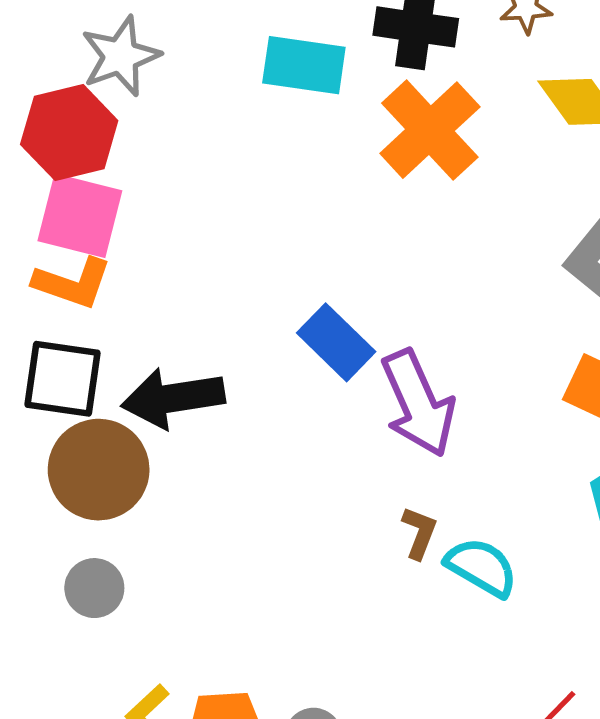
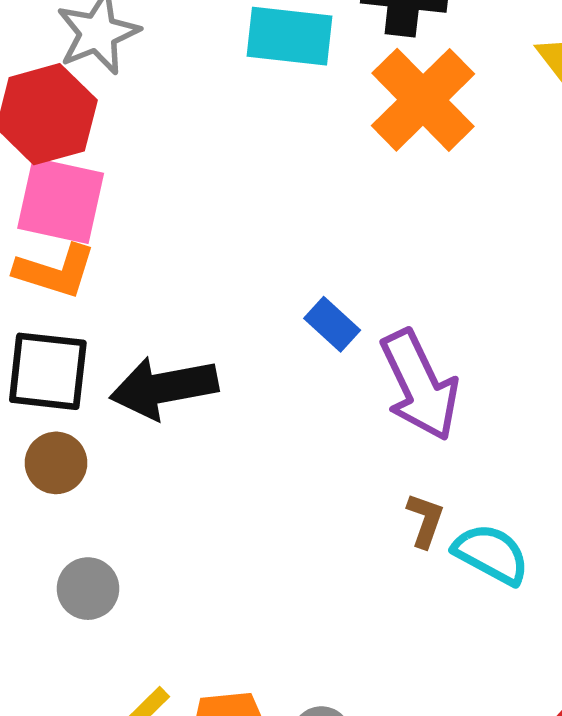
blue rectangle: (336, 342) -> (332, 324), size x0.7
brown circle: (99, 470) -> (56, 463), moved, size x0.6

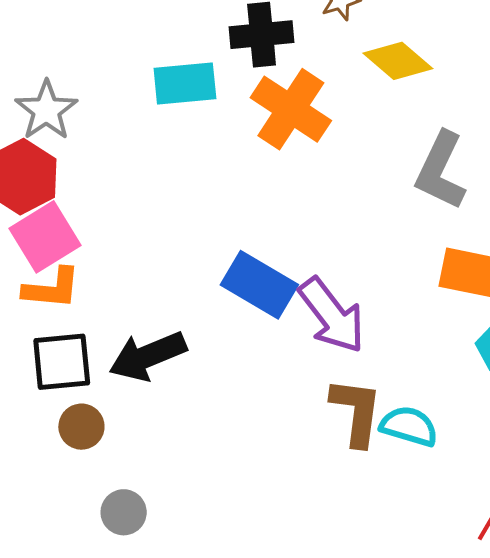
pink square: (61, 201) -> (45, 237), turned -32
blue rectangle: (332, 324) -> (259, 285), size x1.8
brown L-shape: (425, 520) -> (356, 412), size x1.8

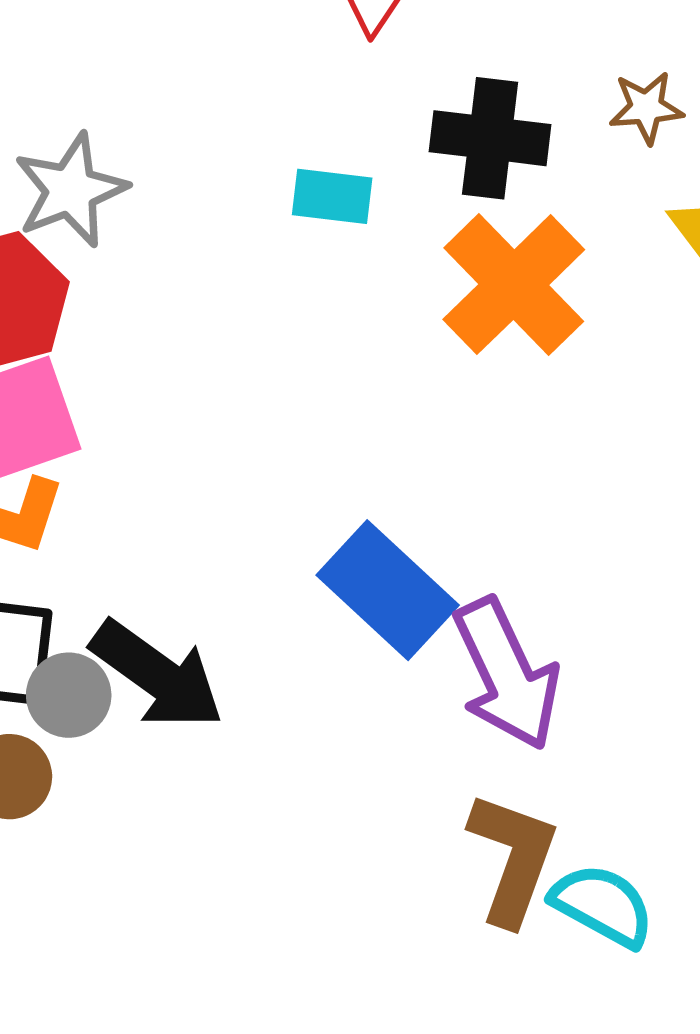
cyan rectangle: (185, 84) -> (332, 196), size x0.7
black arrow: (148, 356) -> (157, 675), turned -134
gray circle: (124, 512) -> (69, 695), moved

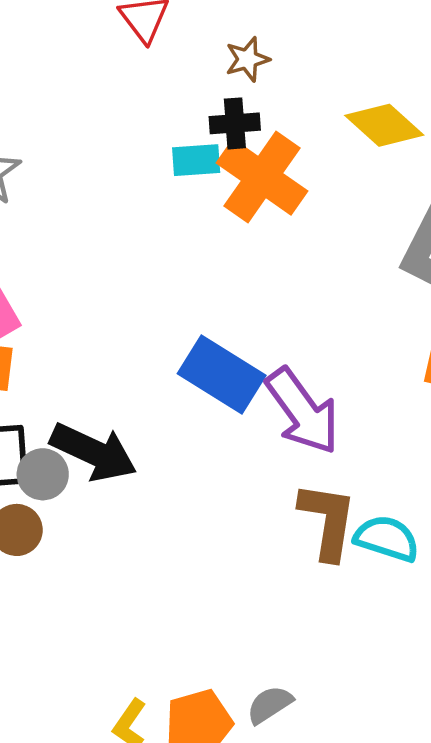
brown star: (646, 108) -> (247, 59), moved
black cross: (490, 138) -> (235, 123), moved, size x0.7
cyan rectangle: (332, 196) -> (196, 160), moved

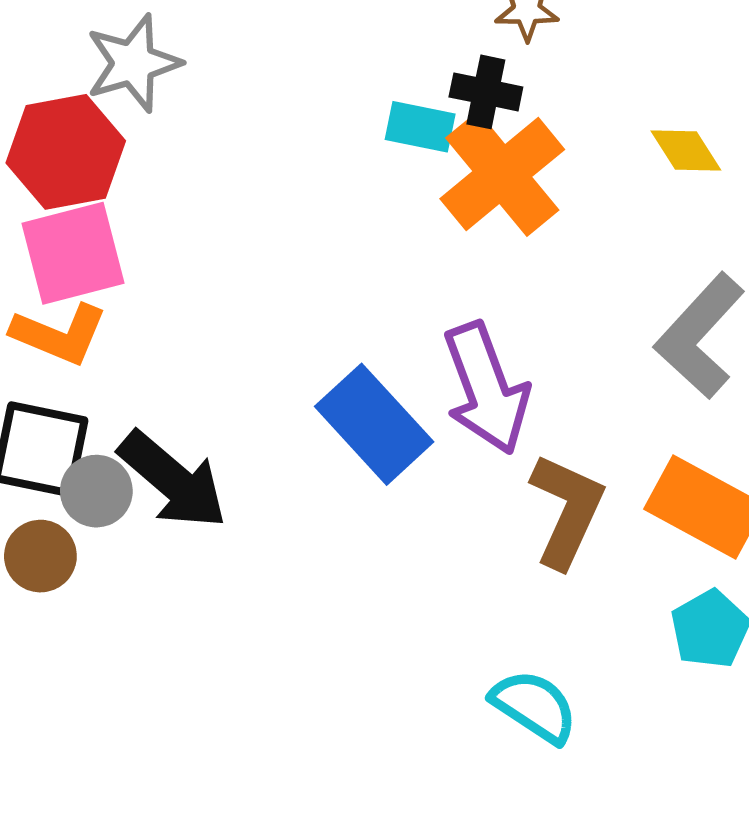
yellow diamond: (384, 125) -> (686, 151), size x0.7
purple arrow: (303, 411) -> (486, 388), moved
brown L-shape: (328, 521) -> (567, 510), moved

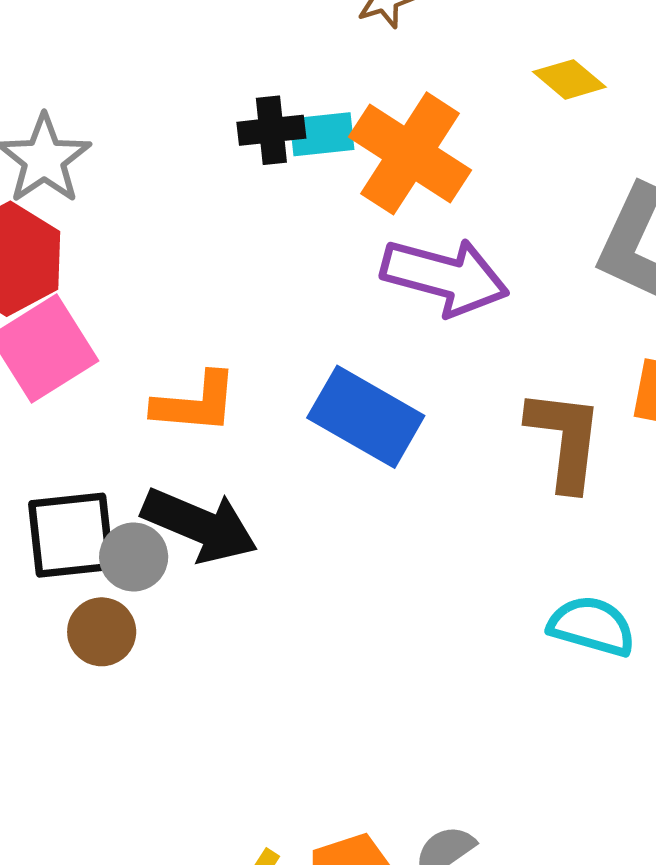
black cross: (486, 92) -> (271, 130), moved
orange L-shape: (59, 334) -> (195, 403), moved
purple arrow: (486, 388) -> (445, 277), moved, turned -37

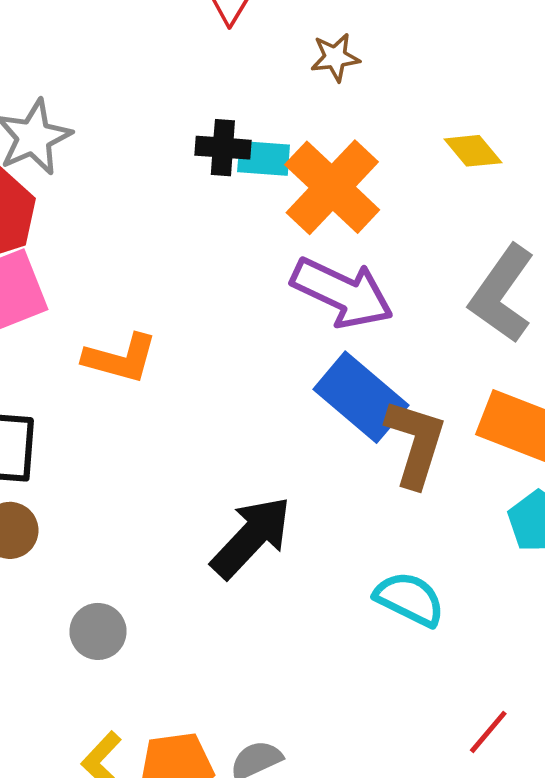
blue rectangle: (366, 417) -> (361, 397), moved
black arrow: (200, 525) -> (251, 537), moved, turned -80
gray circle: (134, 557) -> (98, 631), moved

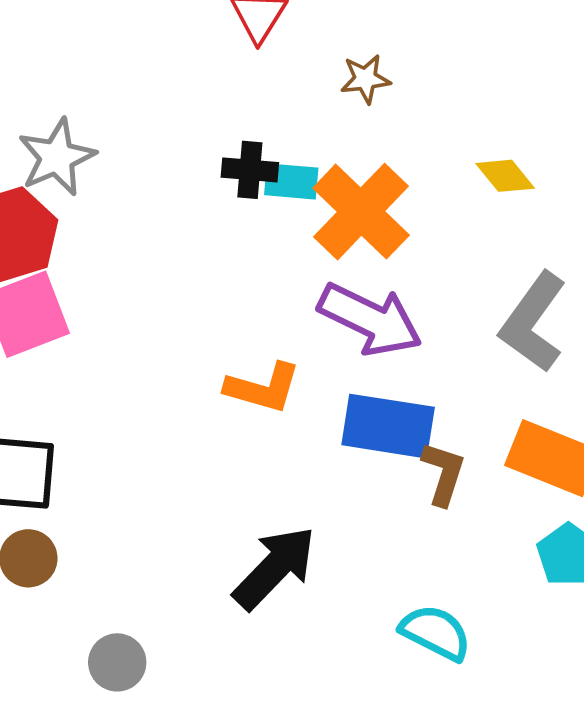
orange L-shape: (120, 358) -> (263, 388), moved
blue rectangle: (361, 397) -> (388, 426), turned -32
brown L-shape: (416, 443) -> (443, 473), size x0.7

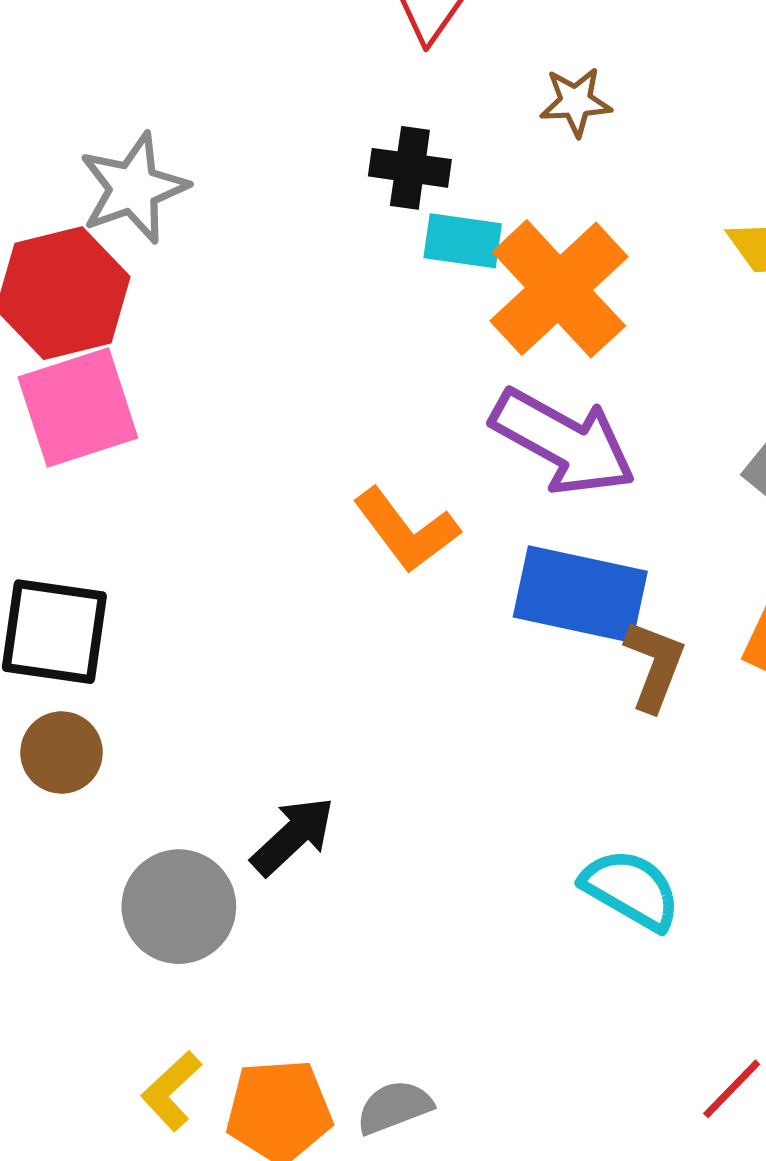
black cross: (250, 170) -> (410, 168), moved
orange L-shape: (263, 388) -> (406, 530), turned 34
black arrow: (275, 568) -> (293, 836), moved, size x0.7
gray circle: (117, 662) -> (179, 907), size x1.4

